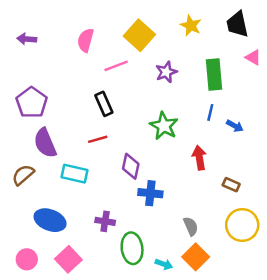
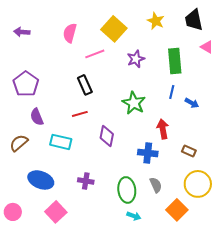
purple semicircle: (45, 143) -> (37, 117), size x0.7
blue cross: (150, 193) -> (148, 153), moved
green ellipse: (132, 248) -> (127, 190), moved
orange square: (196, 257) -> (177, 210), moved
pink circle: (27, 259) -> (13, 212), moved

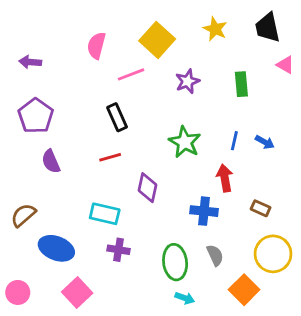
purple arrow: (22, 32) -> (30, 62), moved
green rectangle: (175, 61) -> (241, 84), size x0.7
blue line: (172, 92) -> (234, 141), moved
cyan rectangle: (61, 142) -> (105, 214), moved
brown semicircle: (19, 143) -> (23, 215), moved

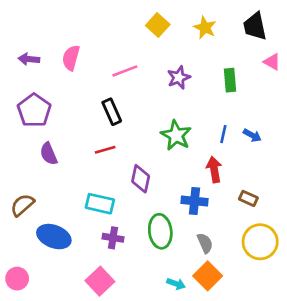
yellow square: (157, 40) -> (158, 25), moved, size x0.7
pink semicircle: (96, 45) -> (71, 58), moved
green ellipse: (175, 262) -> (160, 231), moved
orange square: (244, 290) -> (208, 276), moved
pink square: (77, 292) -> (100, 281), moved

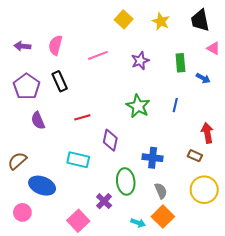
black rectangle: (112, 112) -> (60, 81), moved
blue arrow: (252, 135) -> (203, 78), moved
red arrow: (214, 170) -> (207, 133), moved
purple cross: (113, 238) -> (104, 201), moved, turned 35
pink circle: (17, 279) -> (22, 212), moved

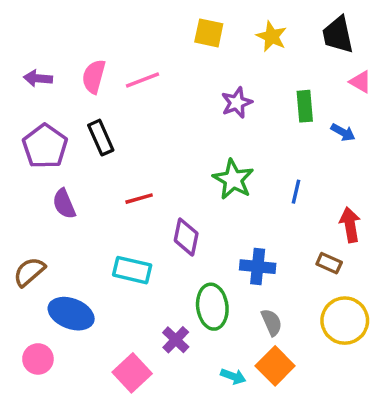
yellow square: (124, 19) -> (209, 33), turned -30
pink line: (98, 55) -> (143, 80), moved
blue line: (175, 105) -> (296, 192), moved

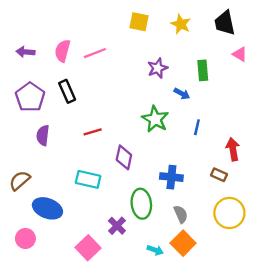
blue arrow: (343, 132) -> (182, 94), moved
purple semicircle: (64, 204) -> (43, 135), turned 30

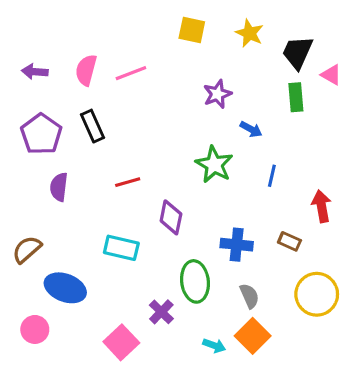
black trapezoid: (225, 23) -> (297, 52), moved, turned 36
green rectangle: (203, 70) -> (296, 97), moved
brown rectangle: (219, 175) -> (289, 241), moved

